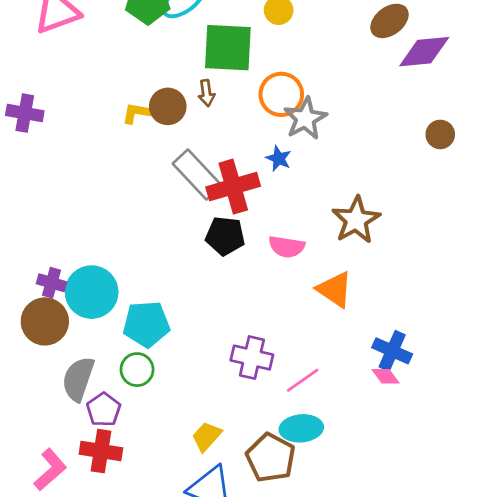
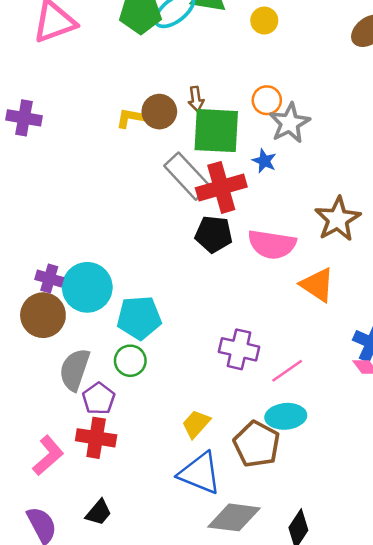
green square: (228, 48) -> (216, 131), moved
orange circle: (281, 94) -> (267, 100), size x0.7
pink semicircle: (287, 247) -> (272, 244), size x1.4

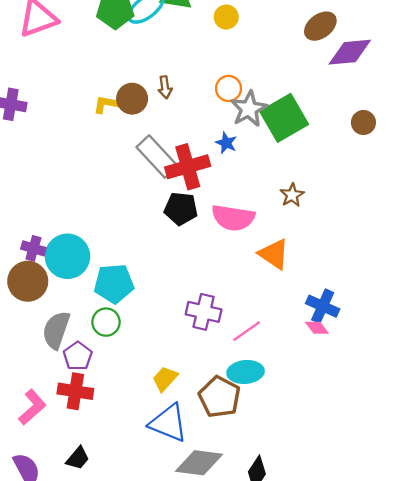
green square: (216, 131) -> (284, 118), moved, turned -33
brown star: (338, 219) -> (292, 195), size x0.6

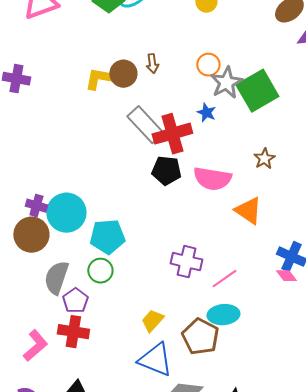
yellow L-shape: (106, 104) -> (100, 79), size x1.4

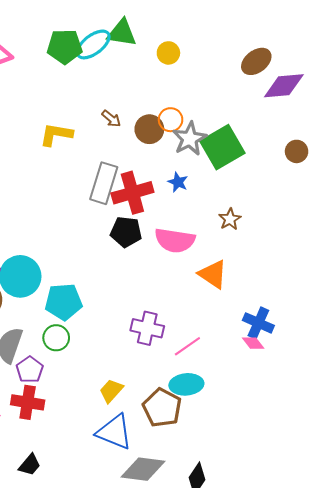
brown arrow: (152, 64) -> (111, 119), turned -42
brown circle: (123, 74) -> (149, 129), moved
blue star: (206, 113) -> (178, 182), moved
gray rectangle: (145, 125) -> (104, 183), turned 60

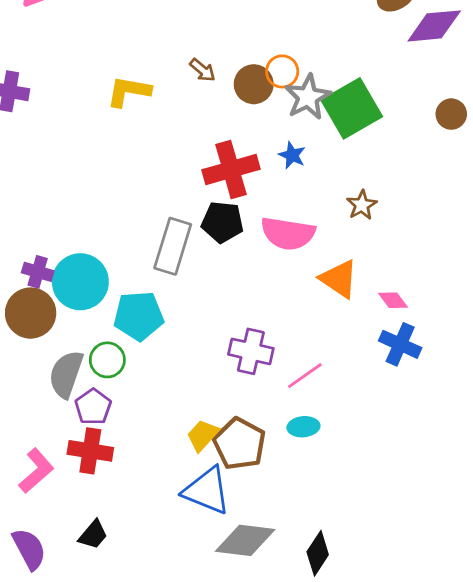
gray rectangle: (104, 183) -> (173, 246), moved
green circle: (56, 338) -> (107, 360), moved
pink diamond: (253, 343) -> (393, 300), moved
cyan ellipse: (186, 384) -> (303, 427), size x0.7
brown pentagon: (162, 408) -> (239, 444), moved

